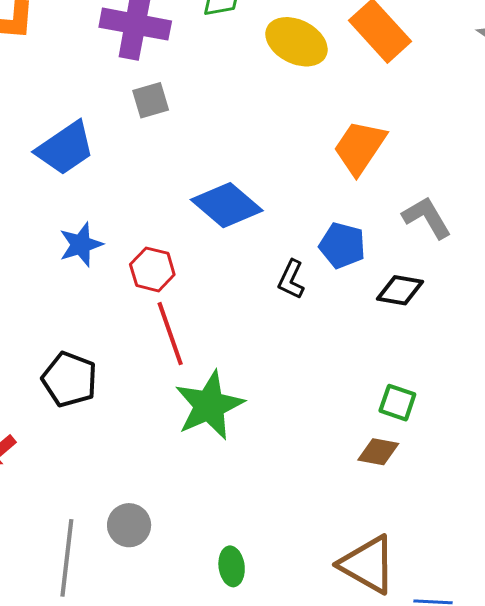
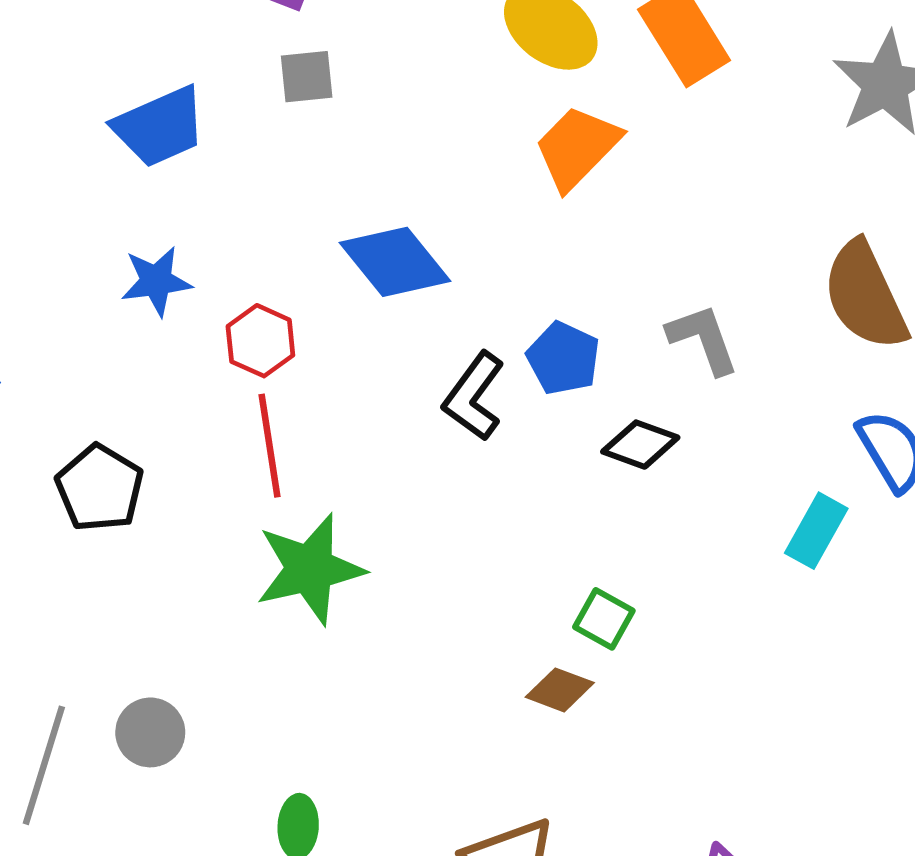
orange trapezoid: (360, 147) -> (577, 147), moved
black L-shape: (291, 279) -> (474, 396), size x1.4

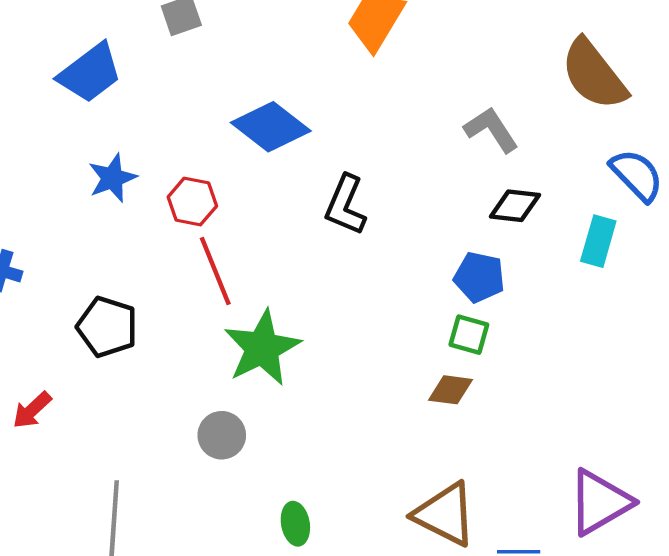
blue pentagon: (563, 358) -> (479, 277), moved
black diamond: (640, 445) -> (515, 206), moved
gray circle: (150, 732) -> (222, 435), moved

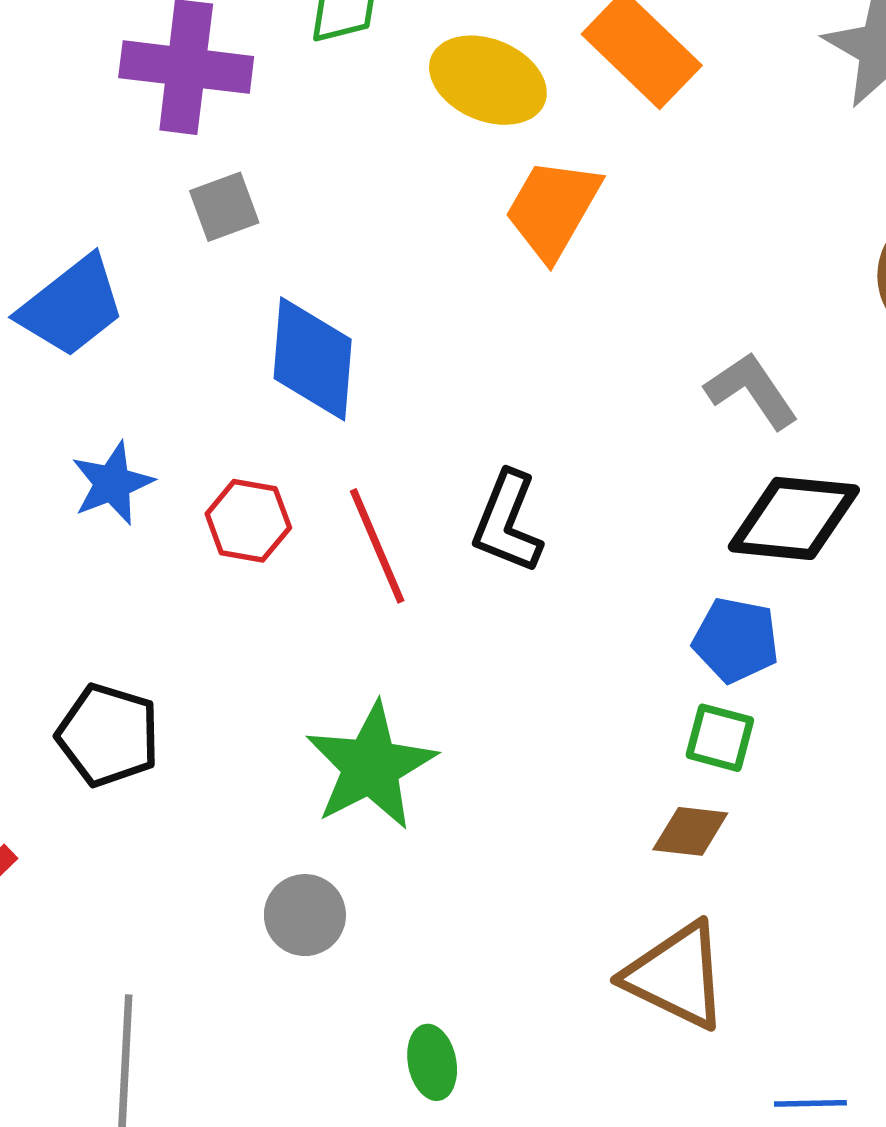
blue diamond: (271, 127) -> (313, 359), moved, turned 58
black diamond: (515, 206) -> (794, 518), size x1.5
red line: (215, 271) -> (377, 546), moved
brown triangle: (445, 514) -> (676, 976), moved

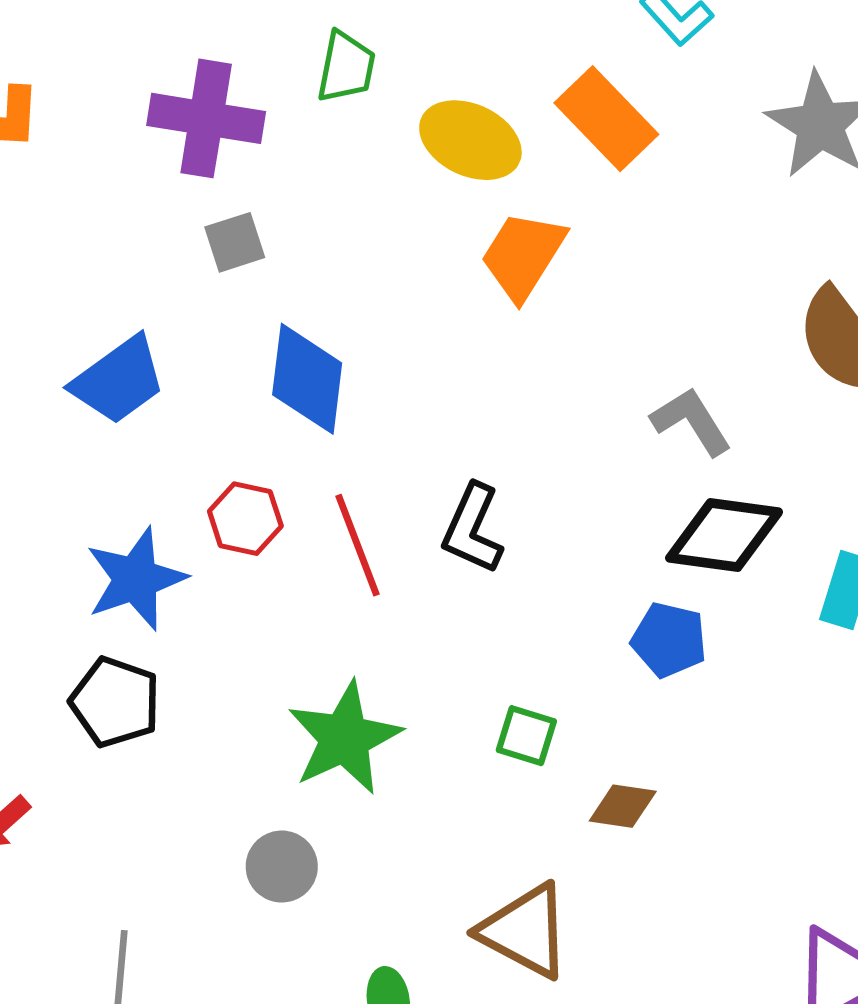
blue trapezoid: (72, 306) -> (119, 380), moved
blue star: (112, 483) -> (136, 579), moved, size x1.4
green square: (720, 738) -> (526, 736), moved
brown triangle: (676, 976) -> (525, 931), moved

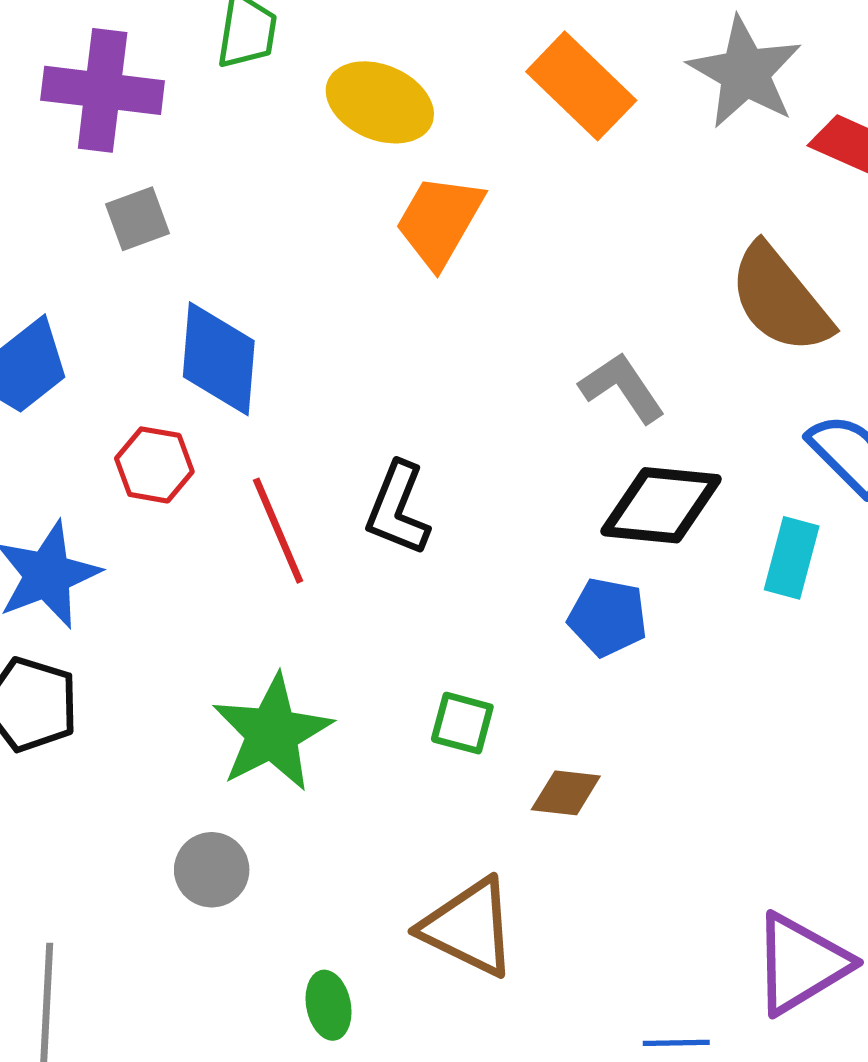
orange rectangle: (606, 119) -> (581, 86), moved
red hexagon: (245, 519) -> (154, 465), moved

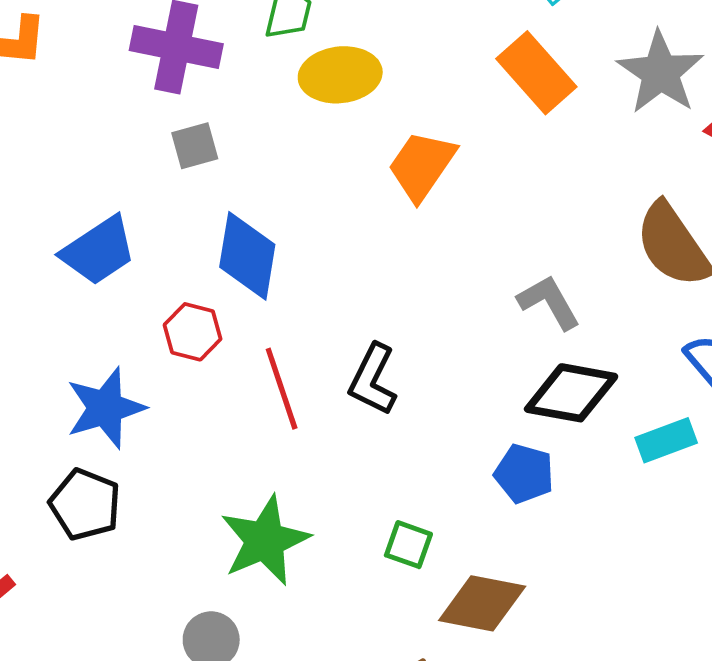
yellow ellipse: (380, 102) -> (340, 75), moved, turned -34
cyan rectangle: (792, 558) -> (666, 440), turned 50
brown diamond: (566, 793) -> (482, 603), size x1.6

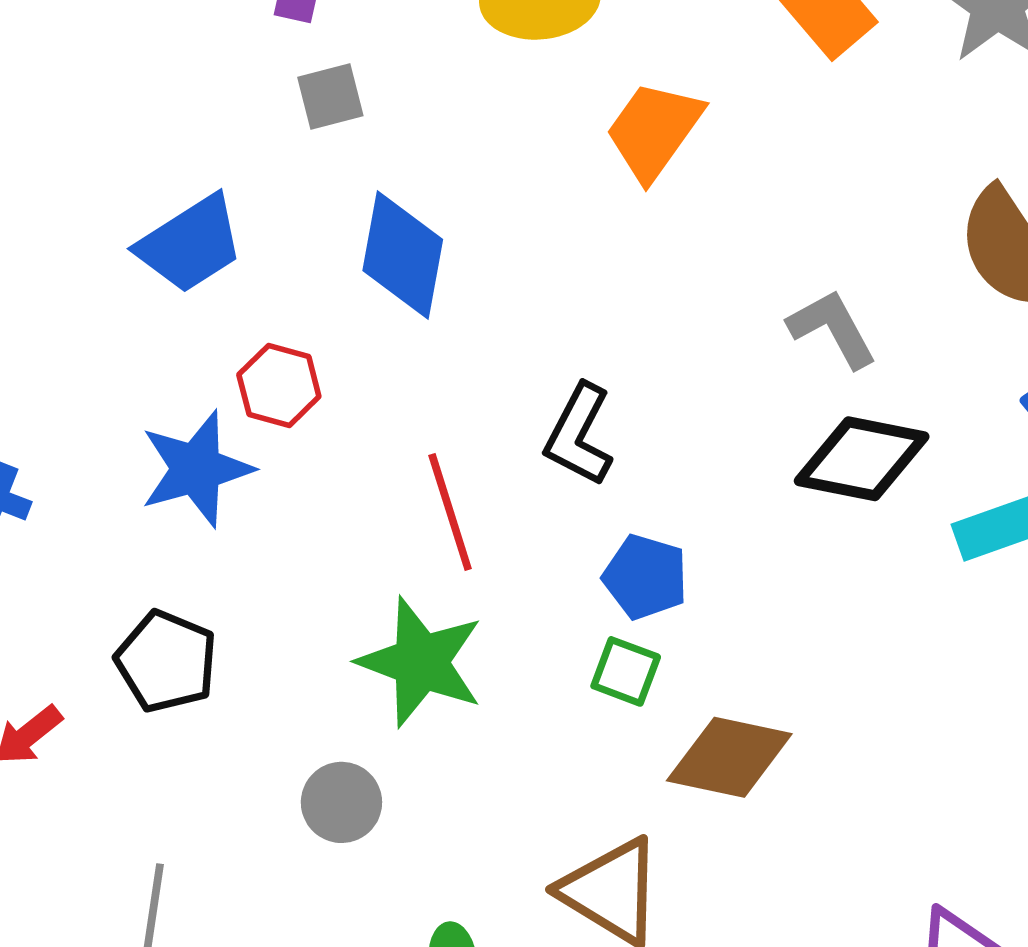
red hexagon: (193, 332) -> (279, 386), moved
red line: (282, 389) -> (450, 512), moved
blue pentagon: (524, 474) -> (645, 577), moved
black pentagon: (85, 504) -> (166, 661), moved
green star: (265, 541) -> (421, 662), turned -30

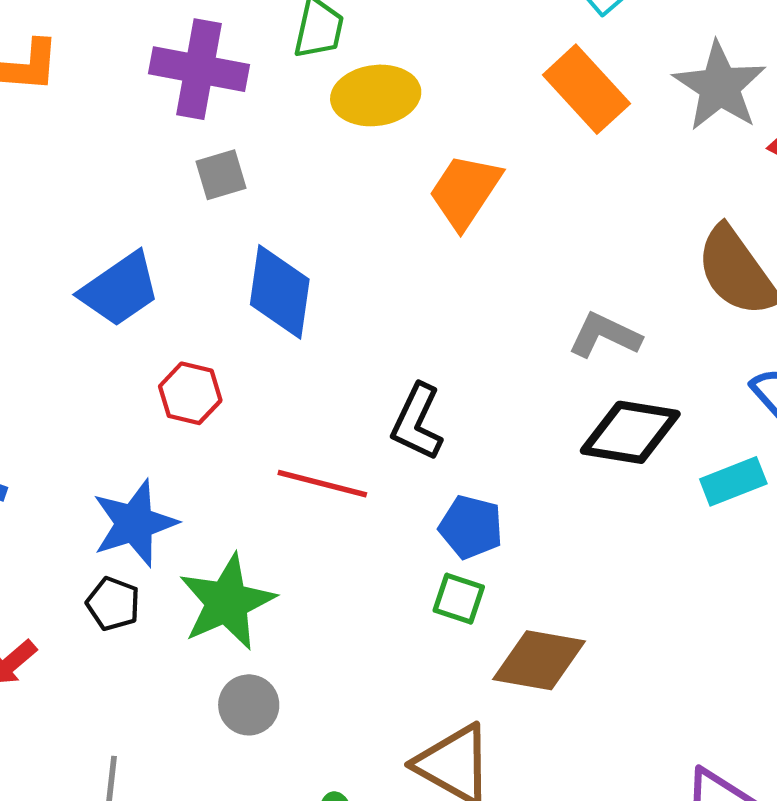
gray L-shape: (832, 329) -> (605, 335), turned -34
blue star: (196, 469) -> (135, 523), moved
red line: (450, 512) -> (322, 484), turned -56
black pentagon: (166, 661) -> (113, 604), size x0.7
green star: (421, 662) -> (227, 602), moved, turned 30

